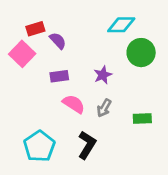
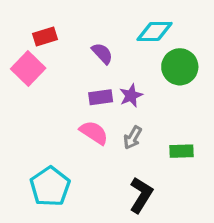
purple semicircle: (58, 41) -> (102, 53), moved
purple rectangle: (59, 76) -> (101, 97), moved
black L-shape: (87, 145) -> (141, 195), moved

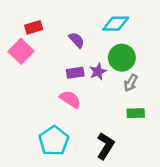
green circle: (180, 67) -> (122, 58), moved
gray arrow: (133, 138) -> (131, 83), moved
cyan pentagon: (50, 187) -> (54, 141), moved

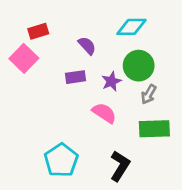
purple rectangle: (75, 73) -> (76, 77), moved
pink semicircle: (70, 99) -> (104, 113), moved
green rectangle: (136, 113) -> (154, 129), size x1.5

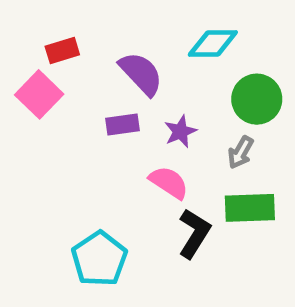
purple semicircle: (87, 46) -> (141, 74), size x1.5
green circle: (139, 66) -> (257, 99), moved
black L-shape: (120, 166) -> (194, 233), moved

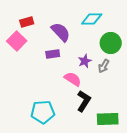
purple star: (180, 132) -> (85, 61), moved
green rectangle: (250, 208) -> (108, 119), moved
cyan pentagon: (99, 259) -> (43, 112), turned 30

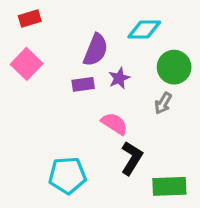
red rectangle: (27, 22) -> (30, 18), moved
purple semicircle: (61, 32) -> (96, 50), turned 65
purple star: (85, 61) -> (119, 78), moved

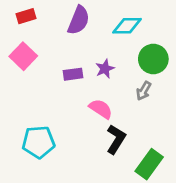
purple semicircle: (96, 50) -> (79, 20), moved
cyan pentagon: (67, 175) -> (38, 142), moved
green rectangle: (169, 186) -> (149, 164), turned -52

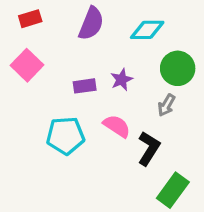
black L-shape: (116, 139) -> (149, 148), moved
cyan pentagon: (38, 142) -> (65, 136), moved

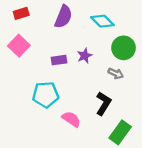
cyan diamond: (147, 30) -> (102, 21), turned 45
gray arrow: (166, 105) -> (116, 73), turned -96
pink semicircle: (117, 126) -> (71, 119), moved

